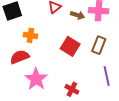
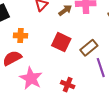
brown arrow: (78, 15) -> (65, 10), turned -48
brown rectangle: (99, 45) -> (89, 48), moved, turned 36

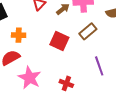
brown rectangle: (89, 48) -> (88, 31), moved

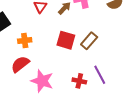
brown rectangle: (88, 31) -> (89, 41), moved
purple line: (99, 66) -> (100, 75), moved

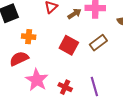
brown rectangle: (89, 41) -> (98, 43), moved
red cross: (79, 81) -> (65, 87), moved

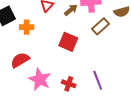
orange cross: (29, 37) -> (27, 27), moved
brown rectangle: (98, 43) -> (101, 26), moved

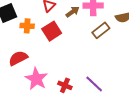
red square: (68, 42) -> (52, 31), moved, turned 30
purple line: (98, 80) -> (94, 84), turned -30

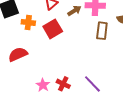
brown rectangle: (101, 30) -> (102, 31), turned -48
pink star: (36, 79) -> (43, 85), moved, size x0.6

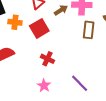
red cross: (63, 84) -> (47, 59), moved
pink star: (43, 85) -> (44, 86), moved

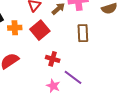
brown rectangle: (89, 30) -> (83, 33), moved
purple line: (80, 83) -> (73, 77), moved

